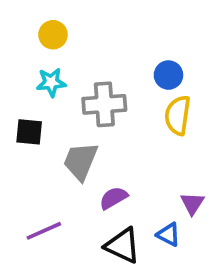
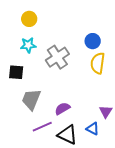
gray cross: (104, 104) -> (57, 57), turned -30
gray trapezoid: (80, 161) -> (31, 99), moved
purple line: (44, 231) -> (42, 127), moved

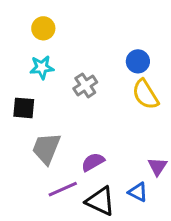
gray cross: (57, 57) -> (85, 85), size x0.7
yellow semicircle: (98, 63) -> (145, 94), turned -40

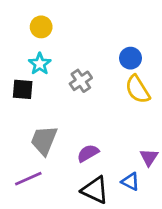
cyan star: (42, 67) -> (40, 64), turned -30
black square: (24, 108) -> (23, 89), moved
purple line: (63, 189) -> (28, 179), moved

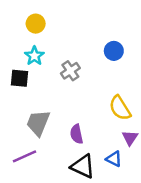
yellow semicircle: (138, 89) -> (120, 108), moved
purple semicircle: (88, 153) -> (77, 134), turned -72

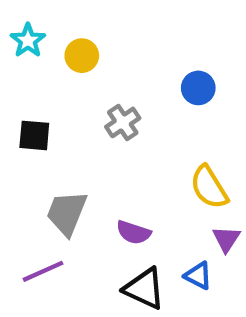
yellow circle: (36, 24) -> (82, 56), moved
cyan star: (34, 56) -> (28, 40), moved
purple semicircle: (77, 134) -> (134, 232), turned -60

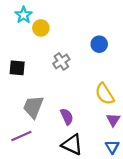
cyan star: (28, 40) -> (24, 15), moved
purple semicircle: (134, 232) -> (67, 117), turned -133
blue triangle: (198, 276) -> (112, 147), moved, turned 32

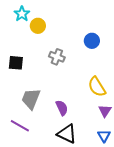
gray cross: (61, 61) -> (57, 57), turned -35
purple line: (21, 136) -> (20, 126), turned 54

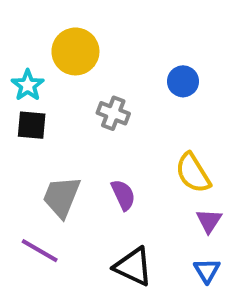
cyan star: (22, 14) -> (28, 85), moved
yellow circle: (38, 26) -> (75, 51), size x1.5
purple semicircle: (62, 108) -> (123, 195), moved

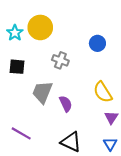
cyan star: (28, 85) -> (15, 33), moved
gray trapezoid: (61, 197) -> (42, 92), moved

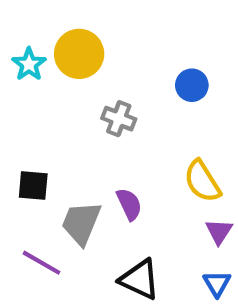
black square: (17, 67) -> (33, 185), moved
gray trapezoid: (42, 92) -> (81, 223), moved

